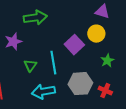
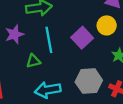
cyan line: (53, 63) -> (49, 40), moved
green triangle: (30, 66) -> (33, 61), turned 40

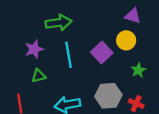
green triangle: (33, 61) -> (39, 76), moved

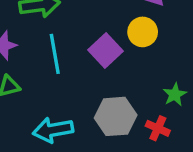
green star: (138, 70) -> (175, 94), moved

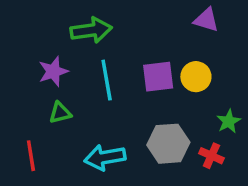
yellow circle: (143, 32) -> (196, 77), moved
purple square: (105, 51) -> (158, 77), turned 36

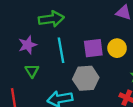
green triangle: (60, 113) -> (32, 71), turned -48
gray hexagon: (168, 144) -> (86, 78), moved

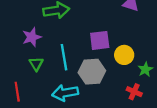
yellow circle: (117, 48) -> (124, 55), moved
cyan line: (61, 50) -> (64, 57), moved

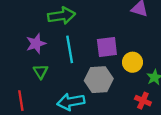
cyan line: (64, 57) -> (70, 49), moved

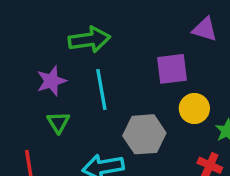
purple square: (107, 47) -> (172, 69), moved

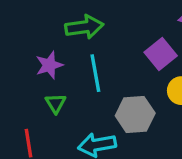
purple square: (172, 69) -> (161, 54), turned -32

